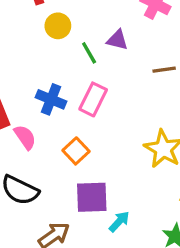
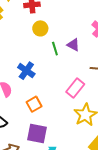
pink rectangle: (93, 99) -> (75, 88), moved

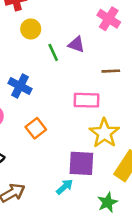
pink rectangle: (75, 88) -> (86, 100), turned 60
purple square: (37, 133) -> (81, 163), moved

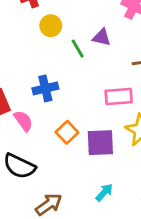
blue cross: (20, 86) -> (45, 88), turned -35
purple square: (81, 163) -> (100, 143), moved

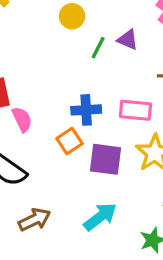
green line: (78, 49) -> (98, 48), turned 48
blue cross: (45, 88) -> (86, 110), moved
cyan arrow: (104, 192) -> (100, 217), size x1.5

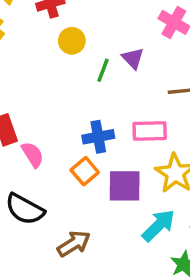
purple triangle: (128, 40) -> (133, 58), turned 30
cyan arrow: (100, 217) -> (159, 225), moved
brown arrow: (34, 220) -> (74, 244), moved

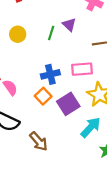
yellow circle: (72, 41) -> (18, 34), moved
purple square: (125, 186) -> (68, 104), turned -30
brown arrow: (74, 244) -> (39, 141), turned 84

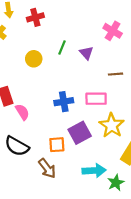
green line: (51, 33) -> (62, 47), moved
orange square: (43, 96) -> (57, 145), moved, turned 35
cyan arrow: (91, 127) -> (94, 171), moved, turned 40

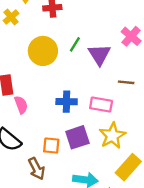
purple triangle: (86, 53) -> (99, 55), size x1.5
yellow circle: (34, 59) -> (43, 51), size x1.6

